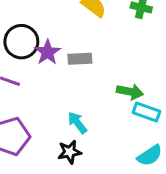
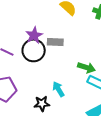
black circle: (21, 42) -> (34, 50), moved
cyan arrow: (77, 123) -> (58, 89), moved

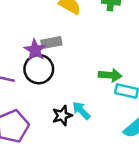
gray rectangle: (55, 42) -> (51, 43), moved
black star: (42, 104) -> (62, 116), moved

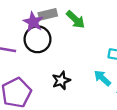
green arrow: (110, 75) -> (76, 20), moved, turned 42
cyan arrow: (81, 111) -> (102, 78), moved

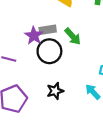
black circle: (38, 39) -> (49, 51), moved

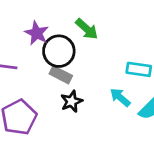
gray rectangle: (48, 30) -> (61, 75), moved, turned 42

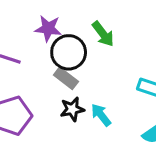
purple star: (37, 33) -> (48, 28), turned -30
cyan arrow: (120, 97) -> (101, 115), moved

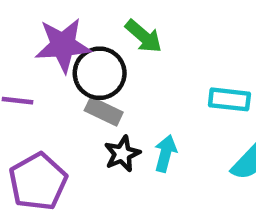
purple star: (48, 28) -> (63, 45), size x1.4
cyan arrow: (101, 115) -> (165, 153), turned 65

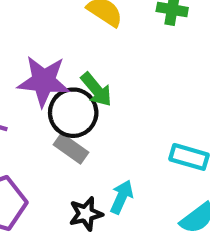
green arrow: (144, 36) -> (96, 90), moved
black star: (122, 154) -> (86, 214), moved

